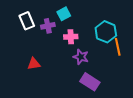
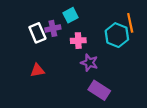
white rectangle: (27, 21) -> (37, 33), moved
orange line: (118, 47) -> (130, 23), moved

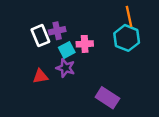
cyan square: (71, 15) -> (67, 50), moved
orange line: (130, 23) -> (129, 16), moved
purple star: (89, 63) -> (66, 68), moved

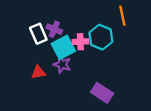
purple cross: (57, 31) -> (54, 29), turned 35
cyan hexagon: (127, 38) -> (101, 37), moved
cyan square: (67, 50) -> (63, 47), size x1.5

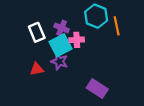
orange line: (122, 16) -> (117, 26), moved
purple cross: (54, 29) -> (62, 28), moved
cyan hexagon: (101, 37) -> (96, 16), moved

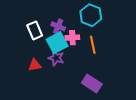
orange line: (117, 26) -> (93, 45), moved

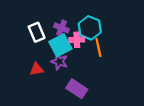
cyan hexagon: (91, 15) -> (90, 28), moved
purple rectangle: (92, 83) -> (77, 89), moved

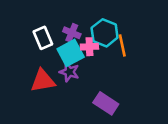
orange line: (98, 47) -> (122, 45), moved
red triangle: (37, 69) -> (43, 81), size x1.5
purple rectangle: (77, 89) -> (106, 103), moved

